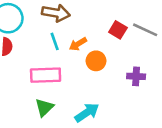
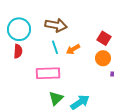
orange circle: (96, 61) -> (103, 58), moved
green triangle: (44, 107) -> (56, 98), moved

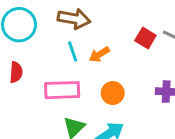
red semicircle: (18, 51) -> (16, 72), moved
orange circle: (103, 58) -> (113, 93), moved

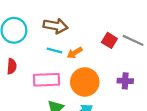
cyan line: (73, 51) -> (54, 51), turned -56
orange circle: (113, 93) -> (85, 82), size x1.6

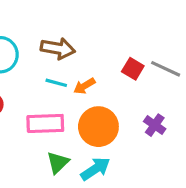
purple cross: (125, 81) -> (155, 125), turned 32

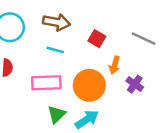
red square: (133, 69) -> (97, 39), moved
orange arrow: (84, 86) -> (115, 65), moved, turned -42

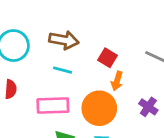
orange arrow: (115, 65) -> (117, 81), moved

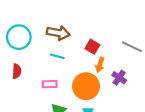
pink rectangle: (53, 106) -> (50, 84), size x0.6
purple cross: (148, 107) -> (119, 78), moved

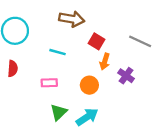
brown arrow: (58, 33) -> (72, 19), moved
orange circle: (86, 86) -> (89, 85), size x0.6

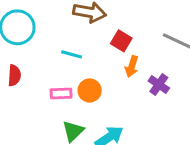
orange circle: (89, 85) -> (90, 90), moved

